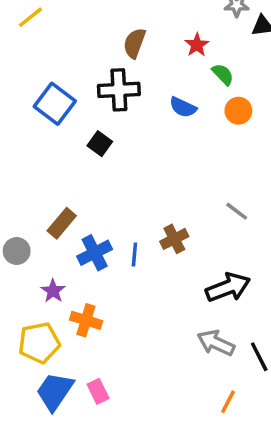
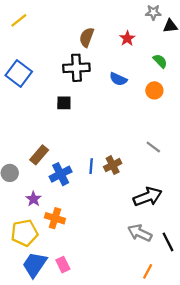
green semicircle: (223, 74) -> (160, 61), moved
blue square: (55, 104) -> (19, 73), moved
orange circle: (238, 111) -> (154, 90), moved
black square: (100, 144) -> (64, 103), turned -35
blue line: (134, 254) -> (91, 166), moved

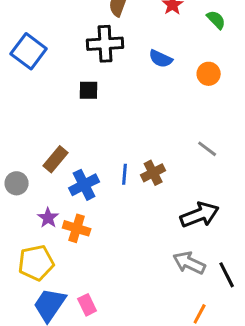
green semicircle: (160, 61) -> (216, 20), moved
orange cross: (55, 218) -> (77, 228), moved

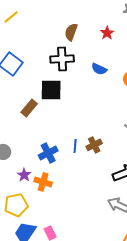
black square: (89, 90) -> (51, 90), size x1.6
brown rectangle: (56, 159) -> (29, 108), moved

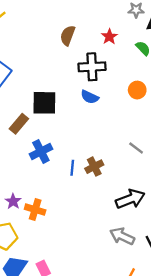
black cross: (62, 59) -> (92, 67), moved
blue semicircle: (99, 69) -> (90, 97), moved
blue cross: (48, 153) -> (41, 152), moved

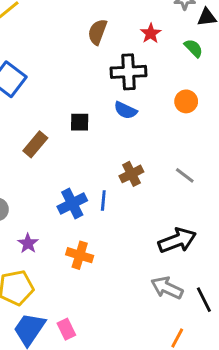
black square: (44, 103) -> (80, 122), moved, size x0.6
blue cross: (41, 152) -> (72, 203), moved
brown cross: (94, 167) -> (131, 174), moved
orange cross: (35, 210) -> (80, 255), moved

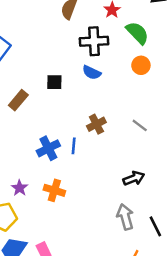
green semicircle: (194, 48) -> (137, 33), moved, size x1.5
black arrow: (177, 240) -> (134, 178), size x0.7
purple star: (28, 243) -> (20, 188), moved
gray arrow: (167, 288) -> (125, 217), turned 50

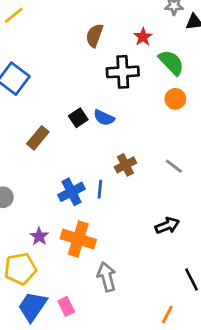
blue semicircle: (92, 73) -> (104, 118), moved
black square: (54, 82) -> (78, 118), turned -35
orange cross: (54, 190) -> (78, 239), size x1.4
gray arrow: (125, 217) -> (107, 277), moved

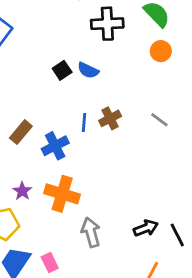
brown rectangle: (38, 138) -> (21, 132), moved
blue line: (100, 189) -> (84, 122), moved
black arrow: (167, 226) -> (146, 228), moved

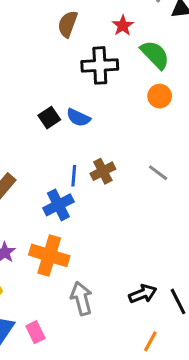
blue cross: (55, 146) -> (58, 205), moved

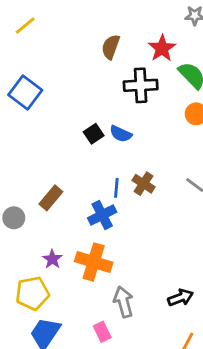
red star: (123, 26) -> (162, 48), size x1.4
brown cross: (103, 171) -> (143, 184), turned -30
pink rectangle: (35, 332) -> (102, 332), moved

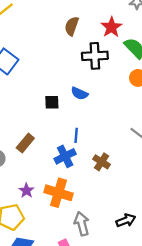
black square: (94, 134) -> (52, 102), moved, turned 32
brown cross: (143, 184) -> (102, 162), moved

